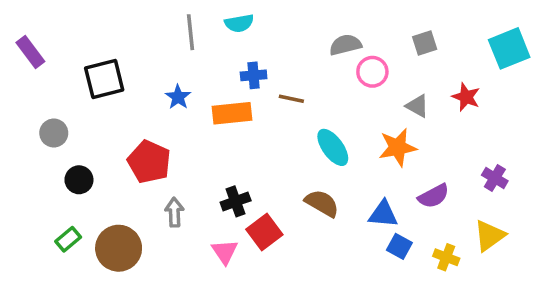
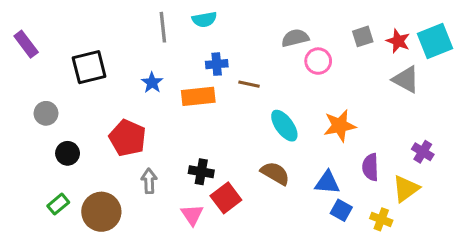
red star: (466, 97) -> (398, 41), moved
gray triangle: (417, 106) -> (406, 79), moved, size x1.4
purple semicircle: (434, 196) -> (370, 167), turned 116
black cross: (236, 201) -> (201, 172), turned 30
yellow triangle: (489, 236) -> (406, 189), moved

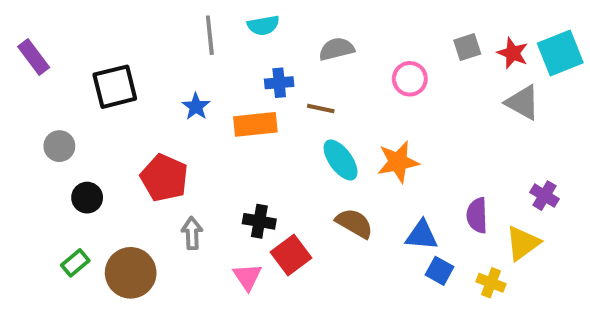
gray semicircle: (295, 38) -> (337, 49), moved
cyan ellipse: (284, 126) -> (341, 160), moved
orange star: (340, 126) -> (398, 162), moved

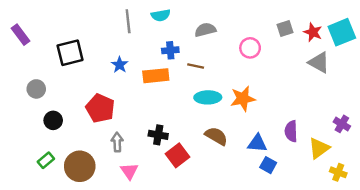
cyan ellipse: (341, 160) -> (208, 97), turned -55
purple cross: (544, 196) -> (342, 124), moved
pink triangle: (247, 277) -> (129, 171), moved
yellow cross: (491, 283) -> (338, 172), moved

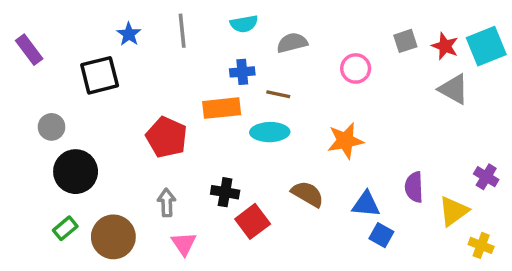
cyan semicircle: (161, 15) -> (244, 24), moved
blue star: (120, 65) -> (129, 34), moved
cyan ellipse: (208, 97) -> (270, 132), moved
red pentagon: (100, 108) -> (167, 137), moved
black circle: (53, 120) -> (76, 172), size x1.6

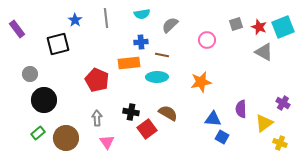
gray semicircle: (292, 43) -> (170, 25), turned -30
brown semicircle: (308, 194) -> (168, 113), moved

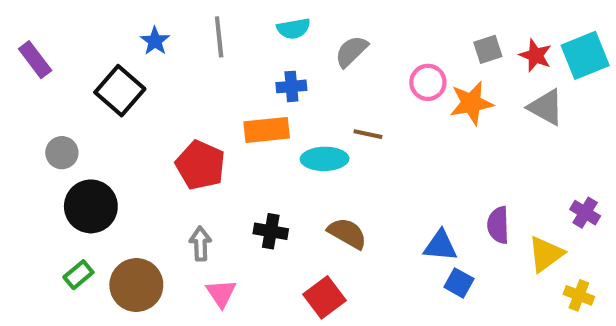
black square: (58, 44) -> (120, 91), turned -35
brown line: (162, 55) -> (368, 134), moved
orange star: (201, 82) -> (471, 103), moved
red square: (147, 129) -> (325, 297), moved

